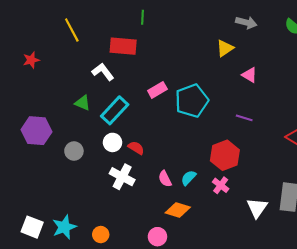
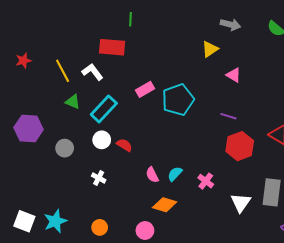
yellow line: (72, 30) -> (63, 71), moved
red hexagon: (225, 155) -> (240, 146), moved
white cross: (122, 177) -> (99, 178), moved, size x0.6
orange circle: (101, 235) -> (100, 227), moved

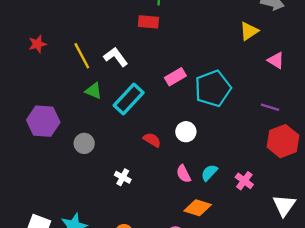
red rectangle: (112, 47) -> (148, 22), moved, size x0.7
white circle: (102, 140) -> (186, 132), moved

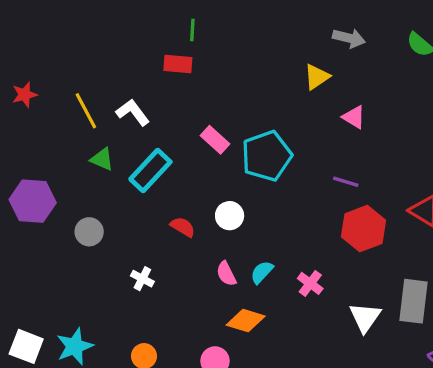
pink rectangle: (175, 77) -> (215, 140), turned 72

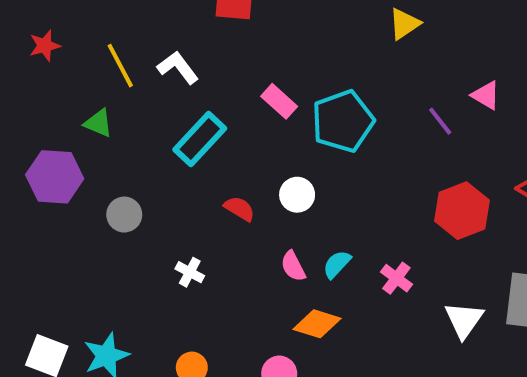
pink triangle: (354, 117) -> (486, 95), moved
green triangle: (102, 159) -> (98, 123), moved
purple line: (346, 182) -> (440, 121), moved, turned 35

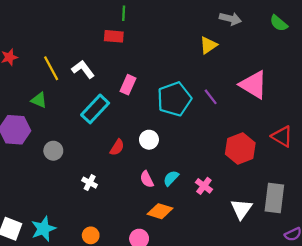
pink triangle: (486, 95) -> (253, 85), size x1.8
pink rectangle: (279, 101) -> (128, 85), moved, turned 72
purple line: (440, 121) -> (211, 97), moved
red semicircle: (239, 209) -> (117, 147), turned 91

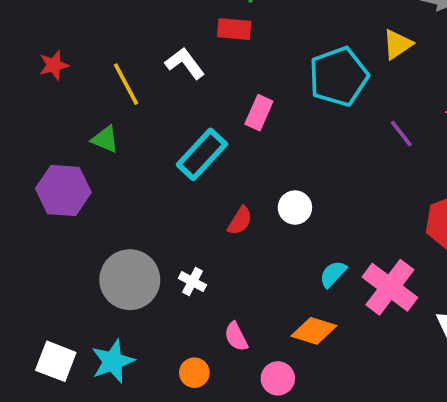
white L-shape: (83, 69) -> (185, 63), moved
cyan pentagon: (174, 99) -> (339, 77), moved
gray circle: (53, 151) -> (130, 280), moved, size x1.8
pink semicircle: (147, 179) -> (236, 337), moved
pink cross: (204, 186) -> (390, 287), size x1.8

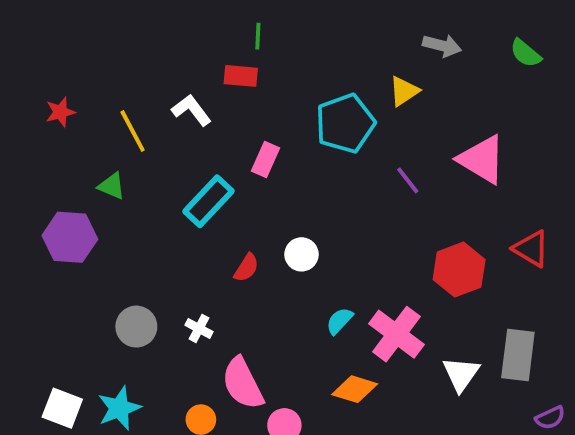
gray circle: (130, 280) -> (136, 327), size x0.7
orange diamond: (314, 331) -> (355, 389), moved
pink semicircle: (236, 337) -> (243, 384), size x1.8

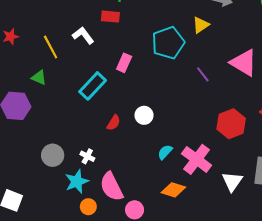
cyan star: (119, 408) -> (77, 181), moved

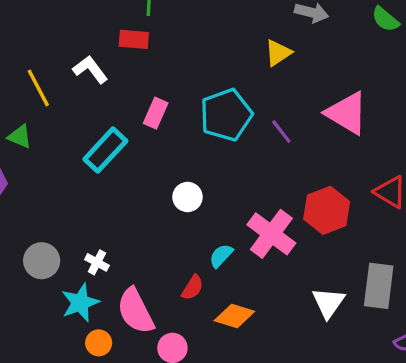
cyan pentagon: (168, 43) -> (226, 115), moved
red semicircle: (114, 123) -> (193, 288), moved
pink cross: (197, 159) -> (271, 234), moved

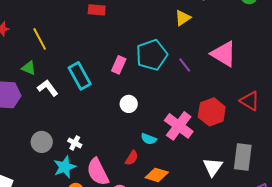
white L-shape: (90, 70) -> (48, 88), moved
pink rectangle: (156, 113) -> (119, 65), moved
cyan rectangle: (105, 150) -> (80, 76), turned -72
cyan semicircle: (221, 256) -> (149, 139), turned -112

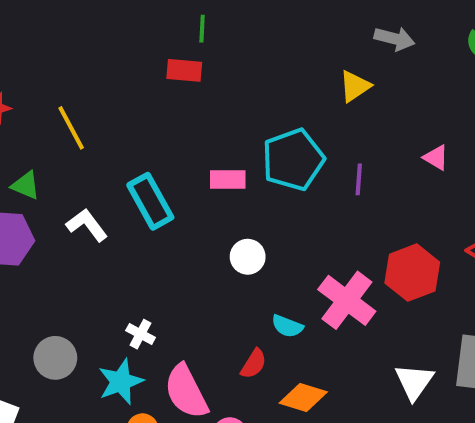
pink triangle: (224, 54) -> (436, 158), size x0.5
pink rectangle: (119, 65) -> (228, 179), turned 66
purple line: (185, 65) -> (359, 179), turned 42
green triangle: (29, 68) -> (26, 185), moved
gray circle: (42, 142) -> (55, 358), moved

